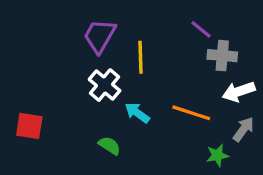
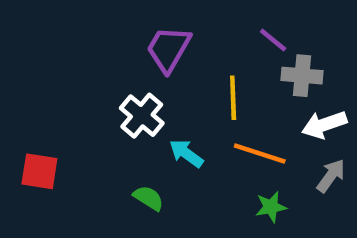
purple trapezoid: (100, 36) -> (168, 49), moved
yellow line: (140, 57) -> (233, 98), moved
green star: (217, 155) -> (271, 207), moved

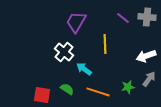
gray cross: (302, 76) -> (147, 17), moved
orange line: (260, 153) -> (98, 92), moved
red square: (39, 171) -> (42, 95), moved
green star: (271, 207) -> (128, 87), moved

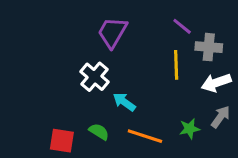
gray cross: (147, 17) -> (209, 47), moved
yellow line: (105, 44) -> (176, 65), moved

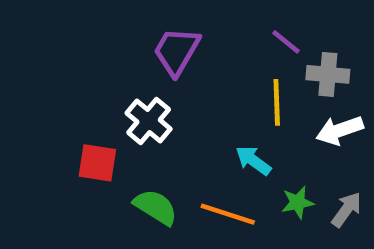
cyan arrow: (124, 102) -> (253, 161), moved
gray arrow: (221, 117) -> (346, 209), moved
green semicircle: (99, 132) -> (156, 207), size x1.4
red square: (62, 141) -> (97, 163), moved

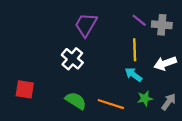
gray cross: (328, 74) -> (162, 25), moved
cyan arrow: (253, 161) -> (133, 75), moved
red square: (97, 163) -> (25, 89), moved

